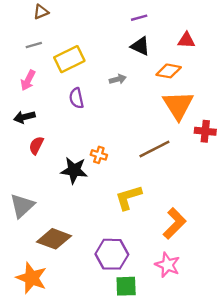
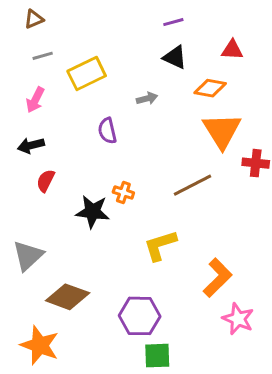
brown triangle: (41, 12) -> (34, 19), moved
purple semicircle: (76, 98) -> (107, 131), moved
pink star: (167, 265) -> (238, 319), moved

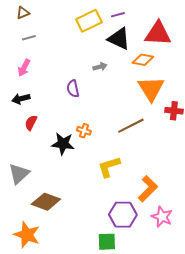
red triangle: (232, 50) -> (158, 34), size x1.8
black triangle: (175, 57) -> (119, 39), size x1.4
yellow rectangle: (87, 73) -> (89, 21), moved
purple hexagon: (140, 316) -> (123, 215), moved

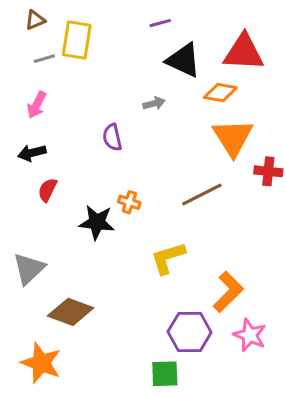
purple line: (118, 15) -> (160, 23), moved
yellow rectangle: (89, 21) -> (77, 40), moved, turned -55

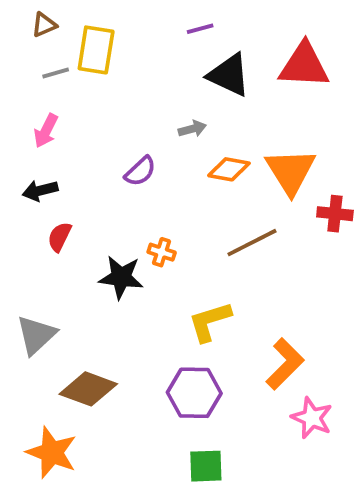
orange diamond: (220, 93) -> (229, 169), moved
purple semicircle: (112, 137) -> (140, 171), turned -120
purple hexagon: (190, 332) -> (194, 393), moved

